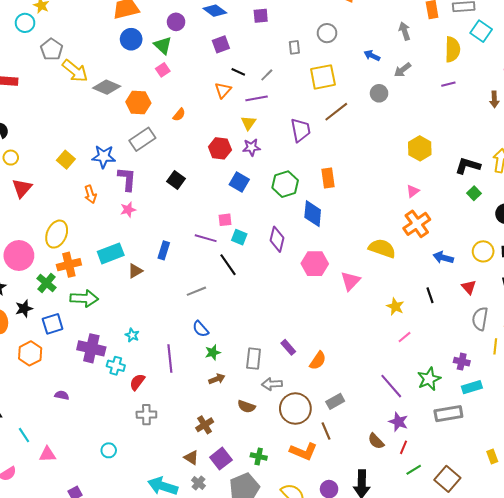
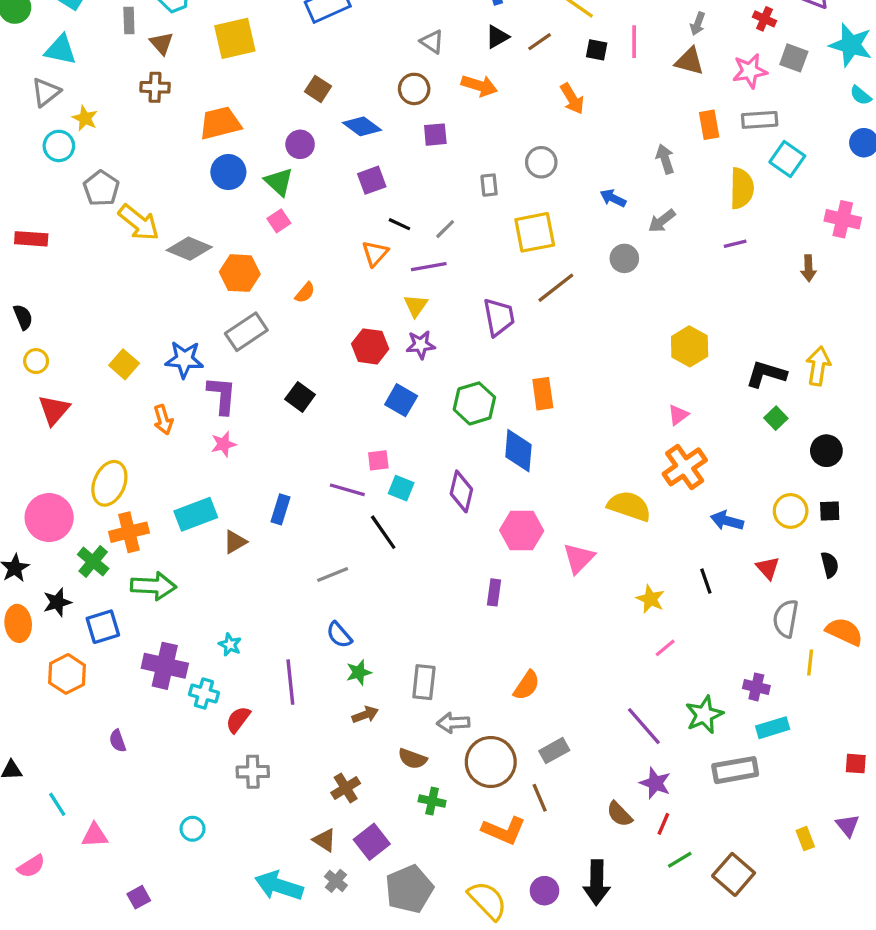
purple rectangle: (288, 347) -> (494, 592), moved, turned 49
purple semicircle: (62, 395) -> (118, 741), turned -120
green cross: (259, 456) -> (432, 801), moved

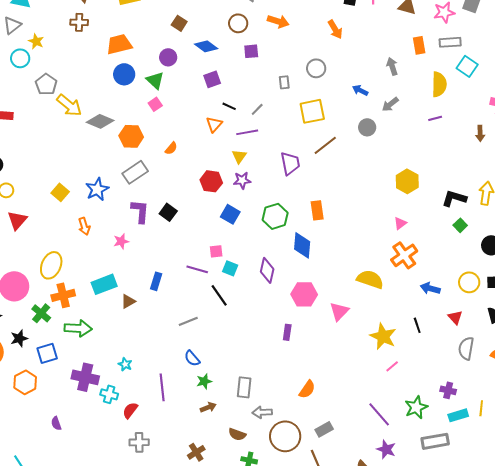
blue star: (184, 359) -> (97, 189), turned -30
purple L-shape: (222, 395) -> (140, 211), moved
yellow star: (650, 599) -> (383, 336), size x1.5
yellow line: (810, 663) -> (481, 408), moved

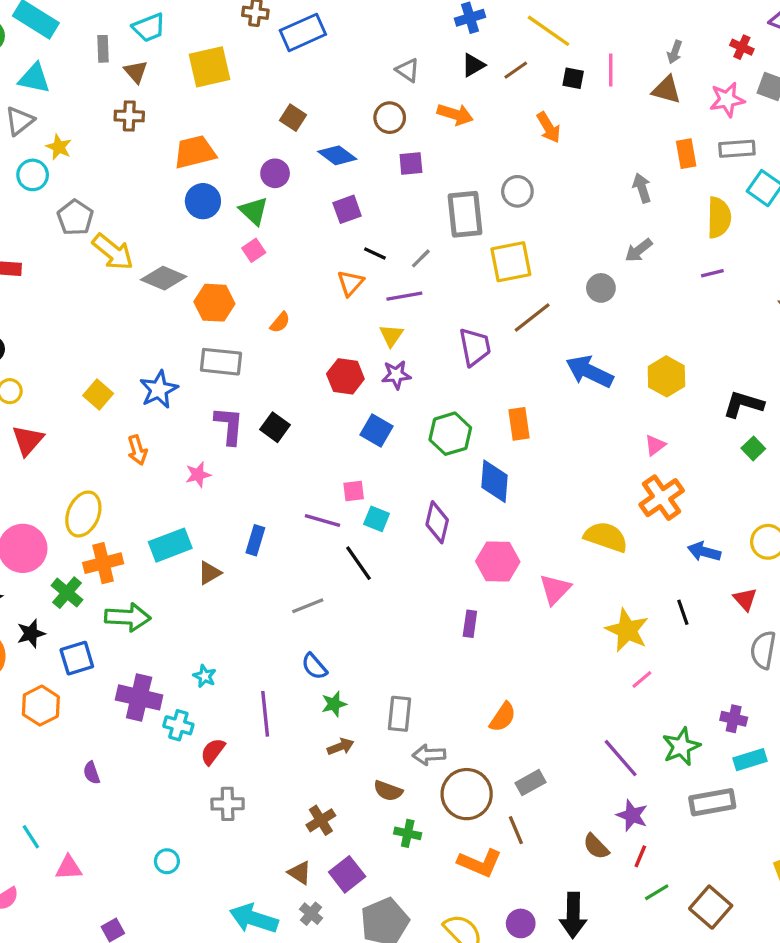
gray rectangle: (284, 82) -> (465, 214), size x2.0
blue arrow: (360, 90) -> (589, 371), moved, size x1.8
gray rectangle: (135, 172) -> (221, 362), turned 40

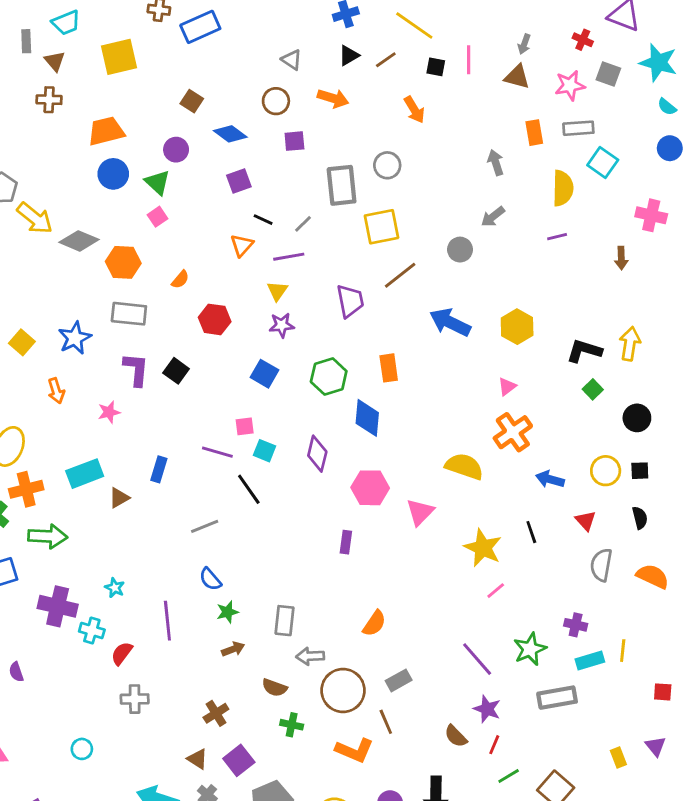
red hexagon: (345, 376) -> (215, 319), moved

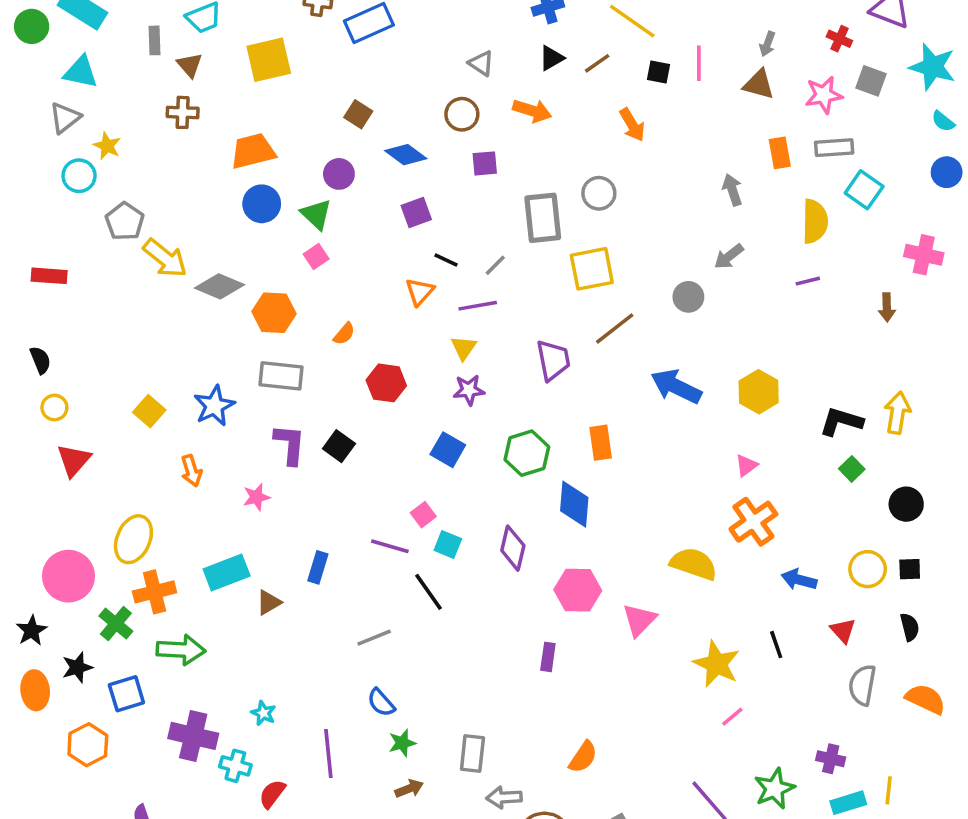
pink square: (245, 426) -> (423, 515), turned -30

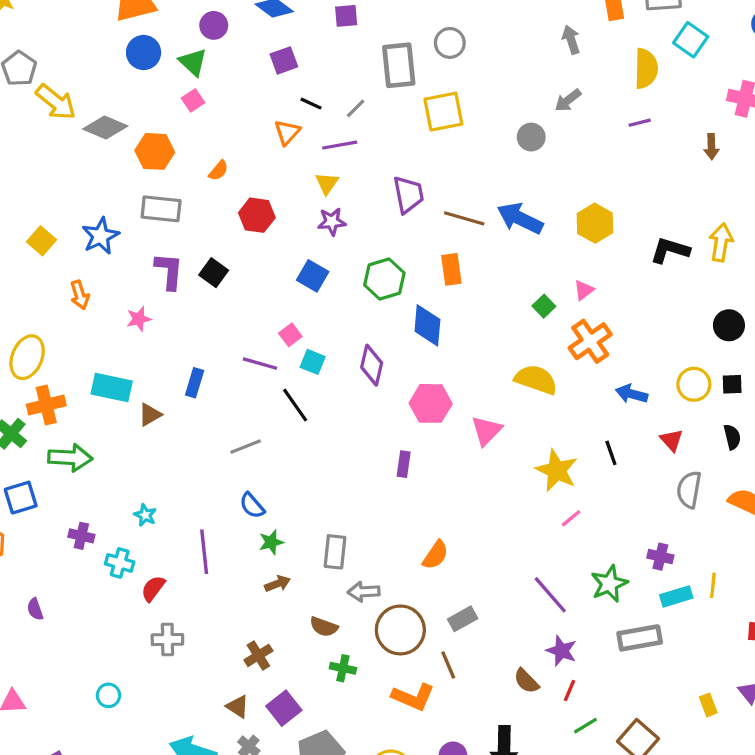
brown line: (615, 328) -> (464, 218), moved, turned 54
green square: (852, 469) -> (544, 306), moved
cyan rectangle: (227, 573) -> (112, 387), turned 33
purple cross: (193, 736) -> (81, 536), size x0.6

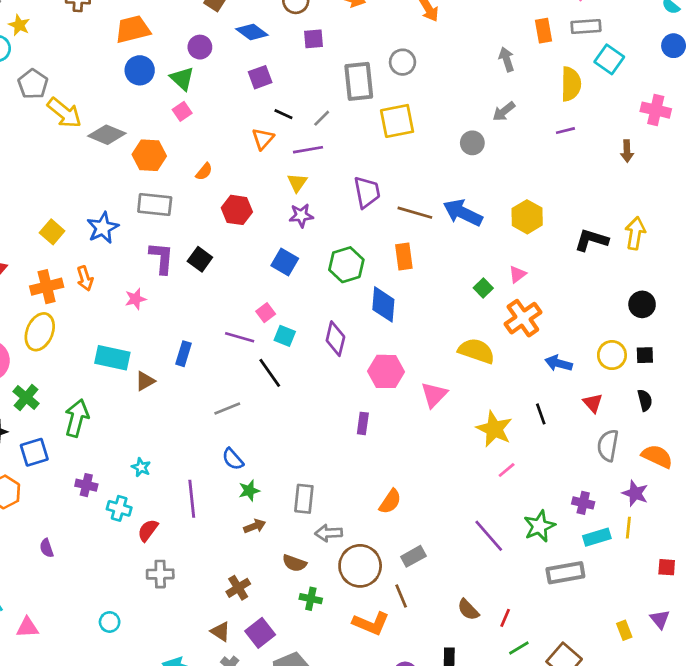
orange cross: (46, 405) -> (47, 287), moved
green arrow: (70, 458) -> (77, 418), turned -78
purple star: (561, 651) -> (635, 493), moved

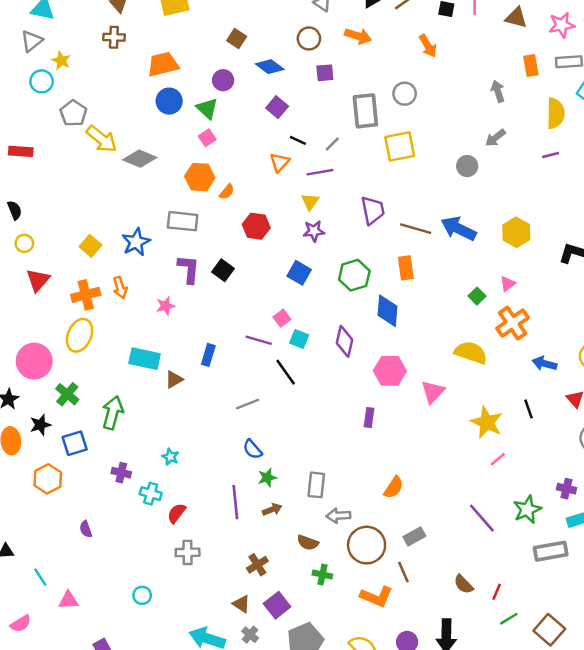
purple square: (260, 77) -> (277, 107), turned -30
orange hexagon: (149, 155) -> (200, 177), moved
purple line: (192, 499) -> (235, 502), moved

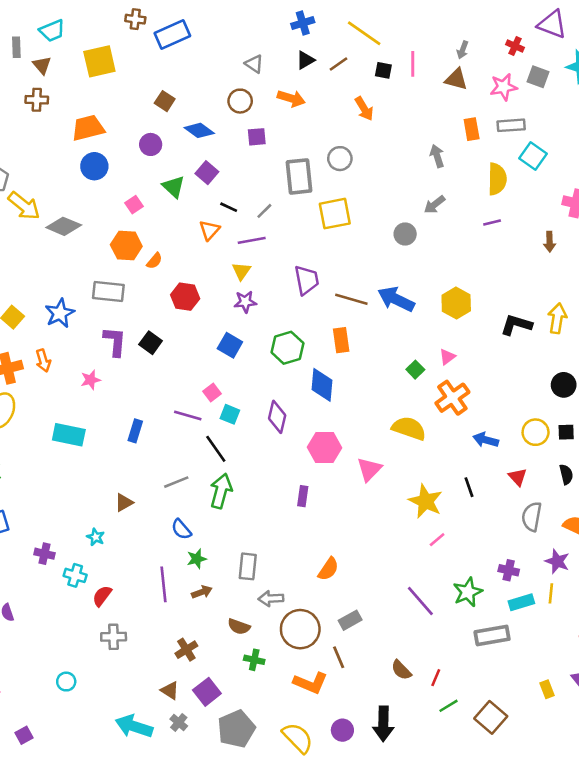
green triangle: (207, 108) -> (174, 187), moved
brown triangle: (174, 379) -> (124, 503), moved
green arrow: (113, 413) -> (221, 491), moved

